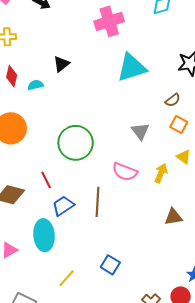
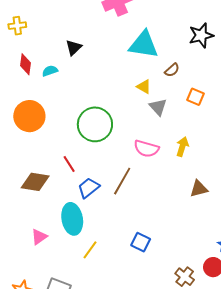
cyan triangle: (132, 67) -> (144, 45), turned 32
brown semicircle: (173, 100) -> (172, 70), moved
yellow triangle: (184, 157) -> (144, 87), moved
brown line: (98, 202) -> (122, 181), turned 32
yellow line: (67, 278) -> (90, 250), moved

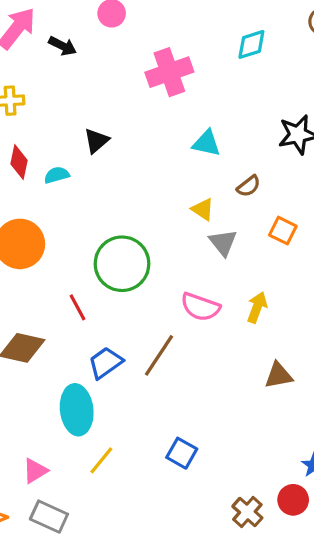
cyan triangle: (144, 45) -> (207, 143), size x0.6
red line: (69, 164) -> (78, 307), moved
pink triangle: (39, 237) -> (35, 471), moved

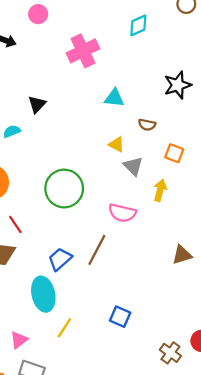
brown semicircle: (249, 186) -> (147, 125), turned 56
red line: (78, 307) -> (15, 224), moved
yellow arrow: (257, 307) -> (160, 190), moved

